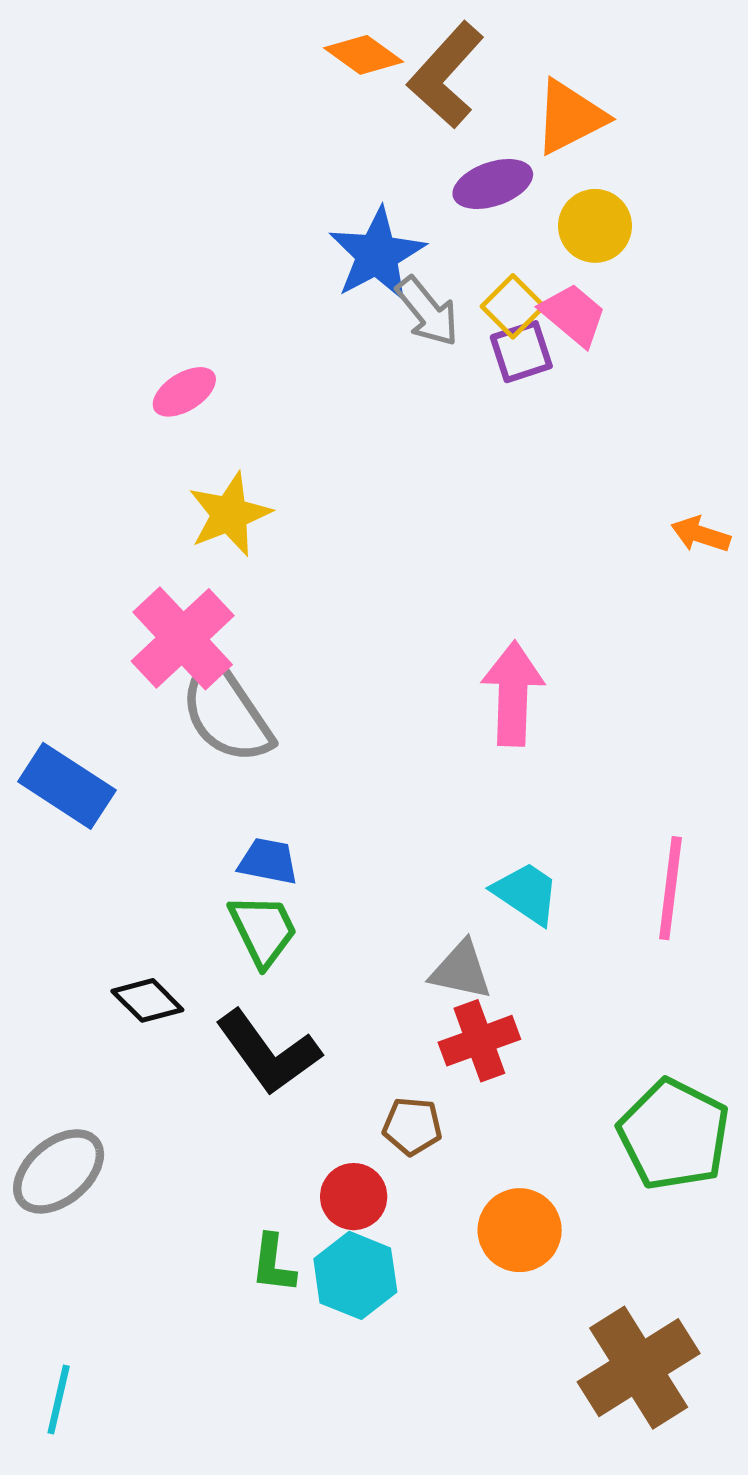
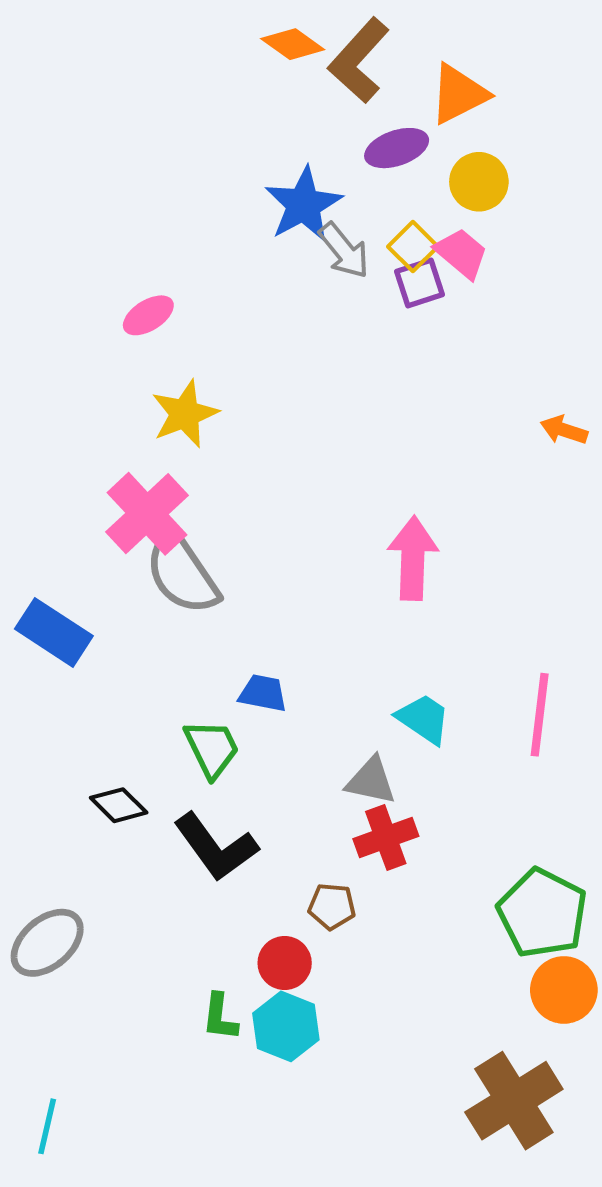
blue trapezoid: (268, 861) -> (263, 693), moved
orange circle: (520, 1230) -> (564, 990), moved

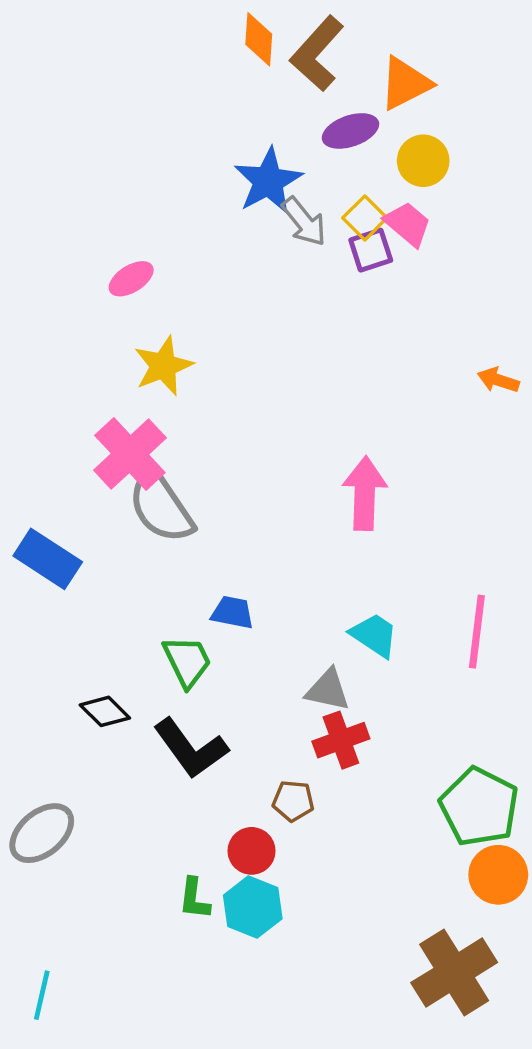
orange diamond: (293, 44) -> (259, 39), turned 58

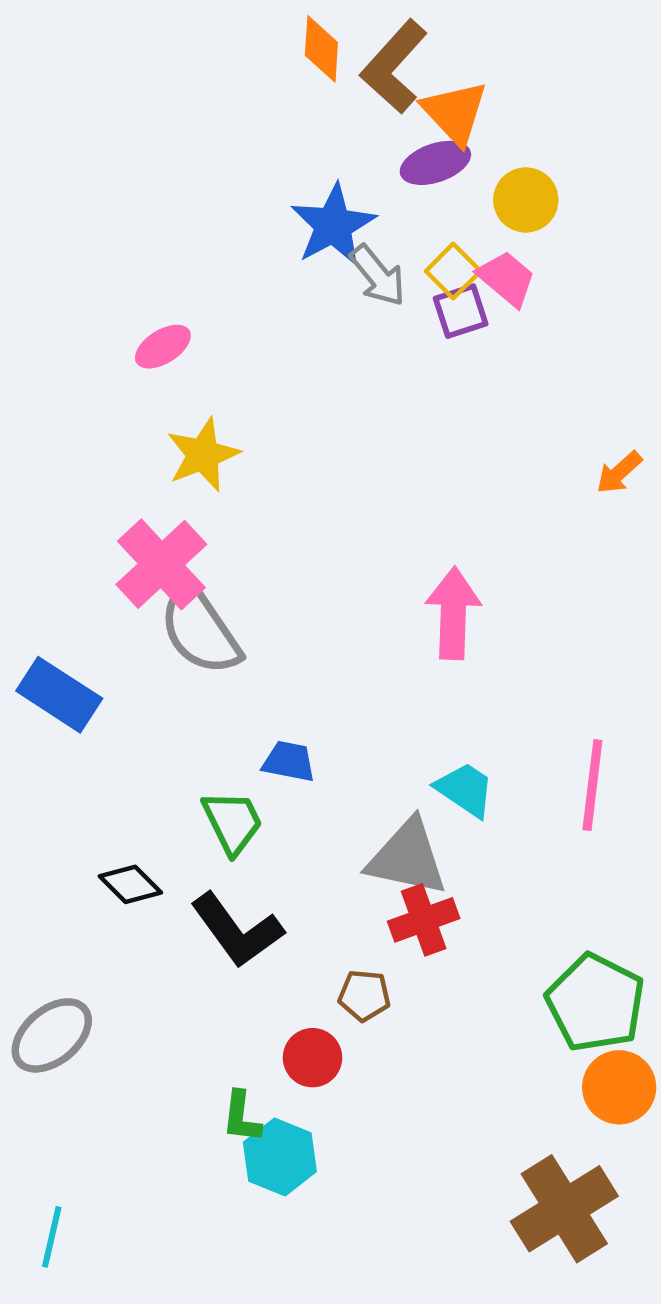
orange triangle: (405, 83) -> (455, 113), moved, turned -46
orange arrow: (498, 380) -> (619, 473), turned -60
gray triangle: (328, 690) -> (407, 858), size x1.5
cyan hexagon: (253, 907) -> (280, 1157), moved

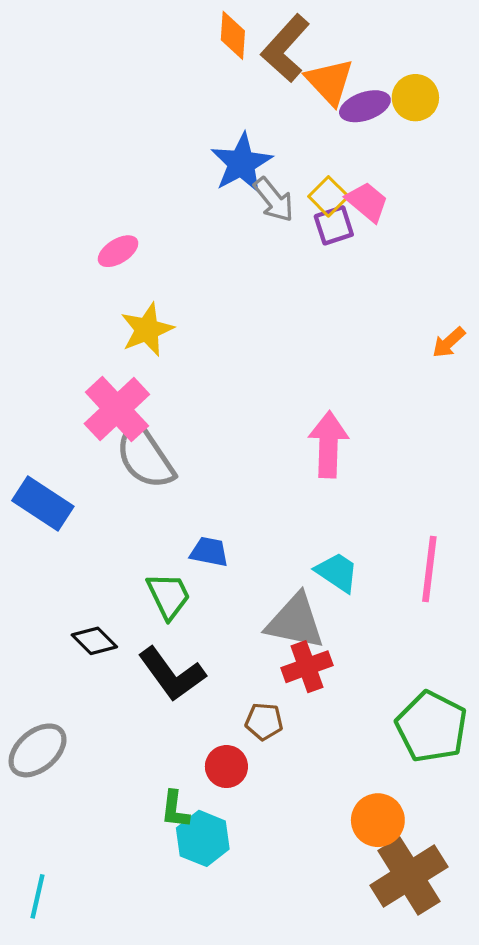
purple ellipse: (435, 163) -> (365, 106), moved
yellow circle: (526, 200) -> (415, 98), moved
orange circle: (619, 1087) -> (378, 820), moved

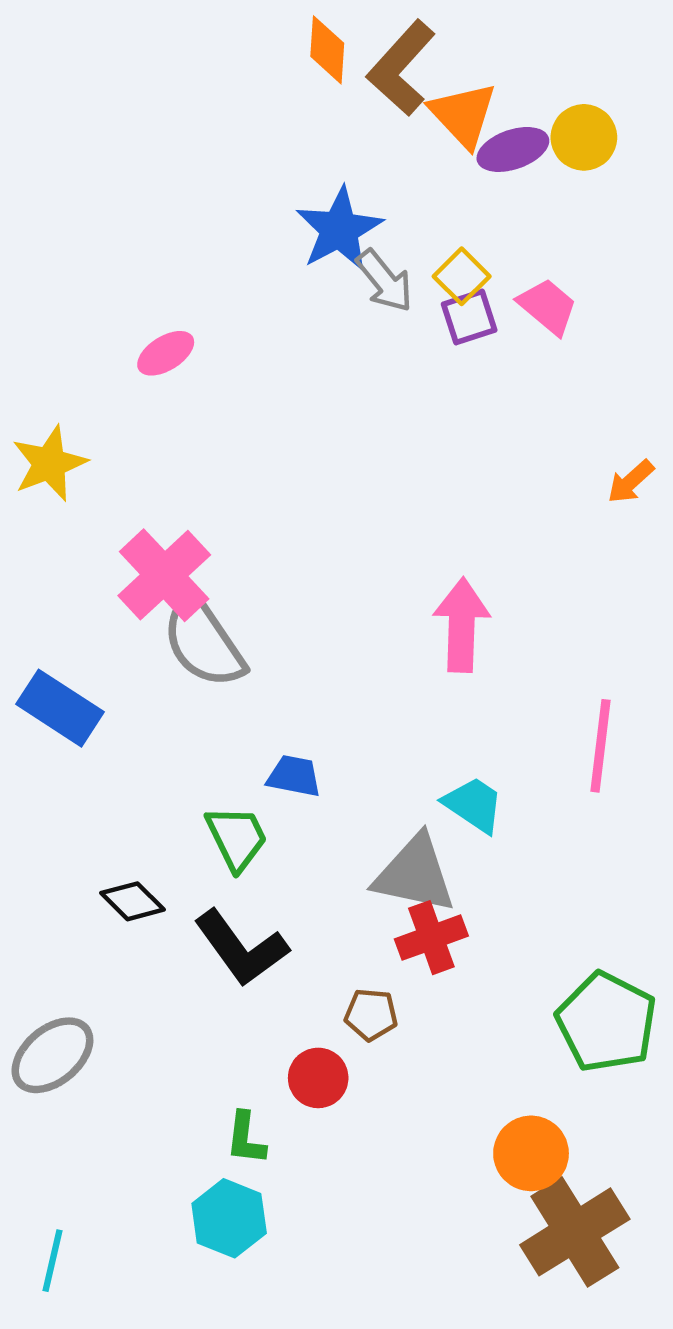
pink trapezoid: (367, 202) -> (548, 306), moved
yellow star: (147, 330) -> (49, 463), moved
pink line: (429, 569) -> (600, 746), moved
cyan hexagon: (203, 838) -> (229, 1218), moved

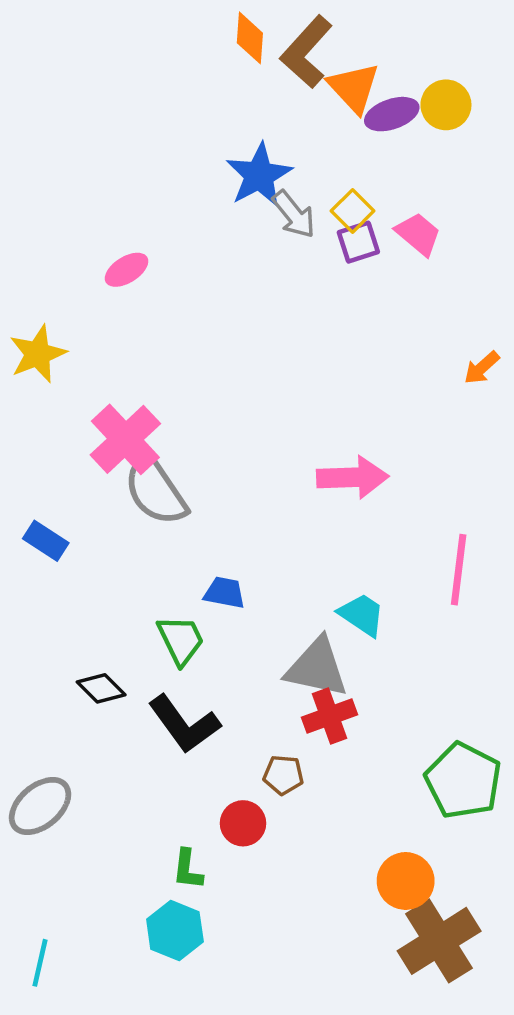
pink arrow: (462, 625) -> (353, 477), turned 86
blue rectangle: (60, 708) -> (46, 541), size x0.7

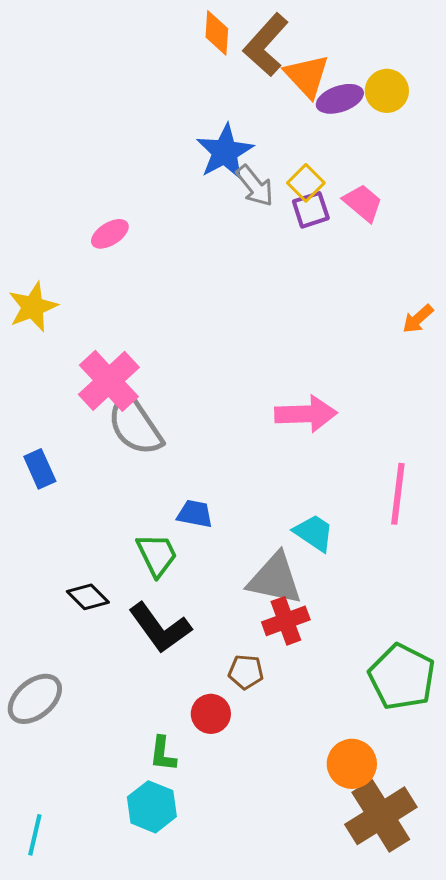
blue rectangle: (46, 541) -> (40, 469), turned 33

